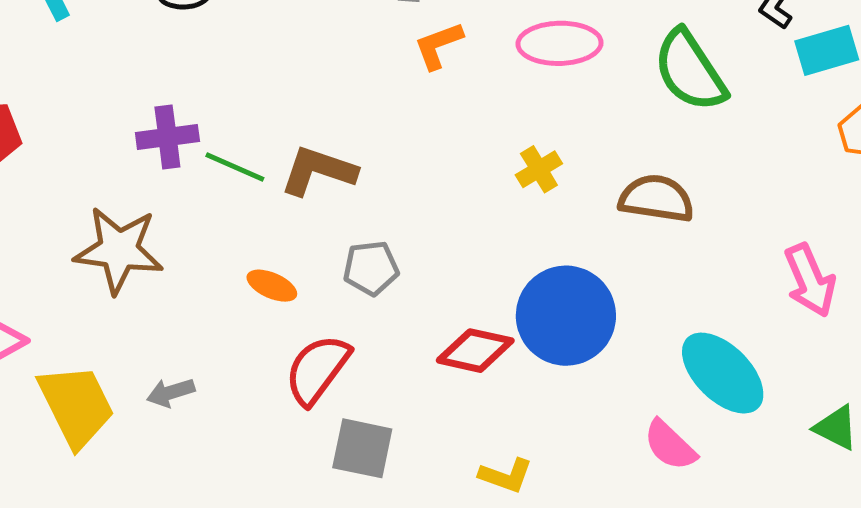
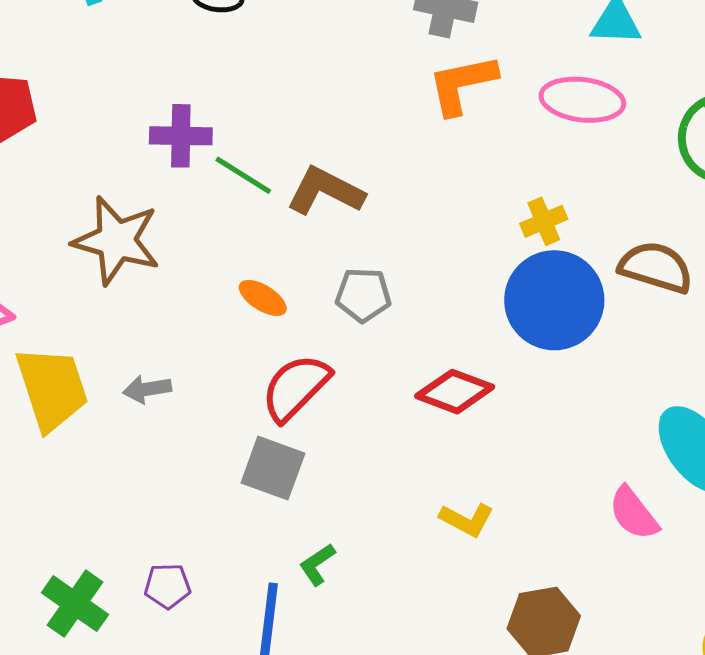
orange L-shape: (438, 45) -> (462, 84), size x1.4
blue circle: (566, 316) -> (554, 300), moved
gray square: (362, 448) -> (273, 468), moved

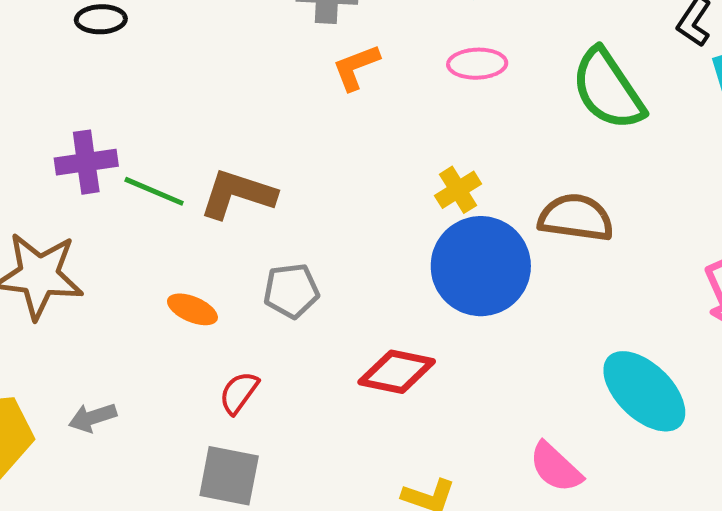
orange L-shape: (462, 84) -> (356, 67), size x0.7
pink ellipse: (582, 100) -> (477, 64), size x0.7
red semicircle: (296, 387) -> (239, 393), size x0.6
pink semicircle: (634, 513) -> (556, 467), moved

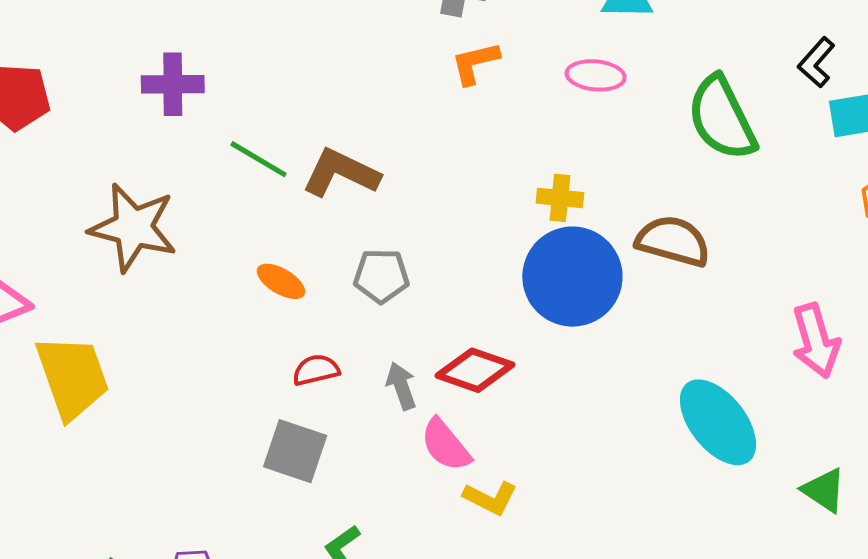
purple cross: (86, 162) -> (173, 84), moved
yellow cross: (458, 190) -> (560, 198), turned 30
red semicircle: (239, 393) -> (316, 370), turned 33
gray arrow: (93, 418) -> (401, 386), moved, turned 81
pink semicircle: (556, 467) -> (446, 445), moved

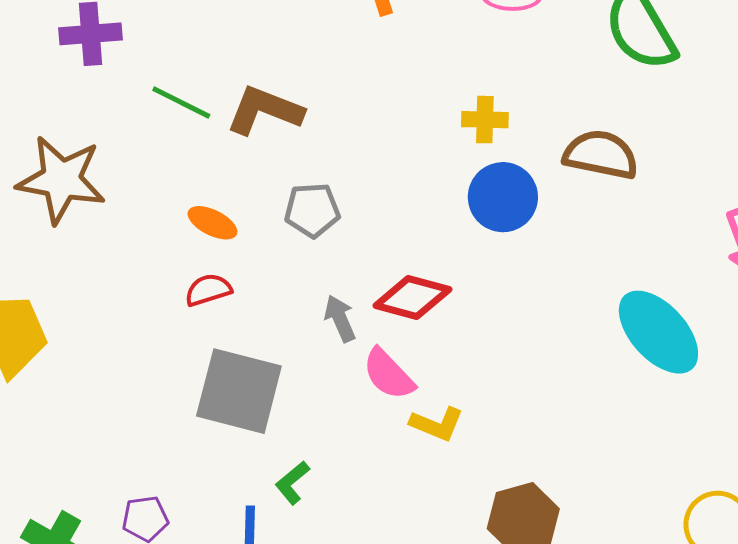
blue circle: (572, 277) -> (503, 197), size x0.7
red semicircle: (316, 370) -> (208, 290), moved
gray square: (295, 451) -> (239, 391), size x1.4

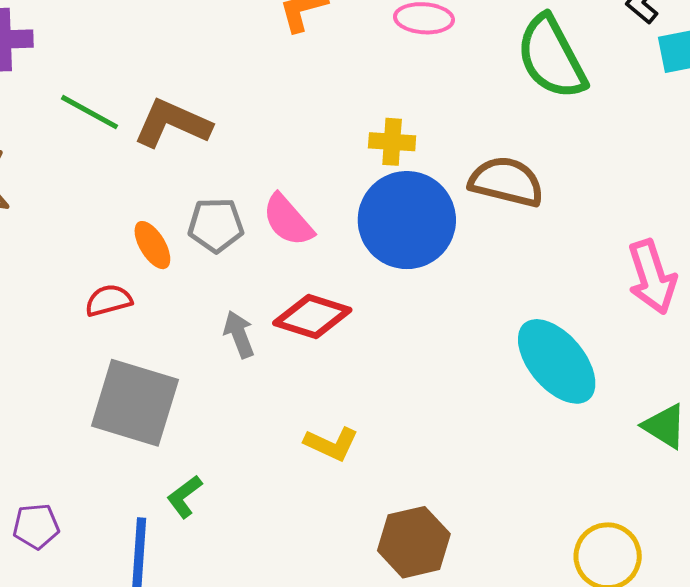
blue circle: (503, 197) -> (407, 220), size x1.4
orange ellipse: (212, 223) -> (152, 245), moved, turned 30
pink semicircle: (388, 374) -> (288, 220), moved

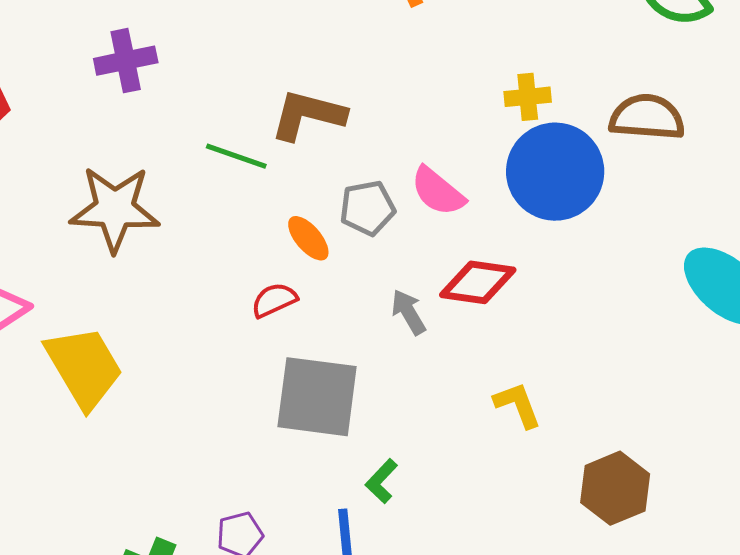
green line: (90, 112) -> (236, 156), moved
yellow L-shape: (331, 444) -> (518, 405), turned -126

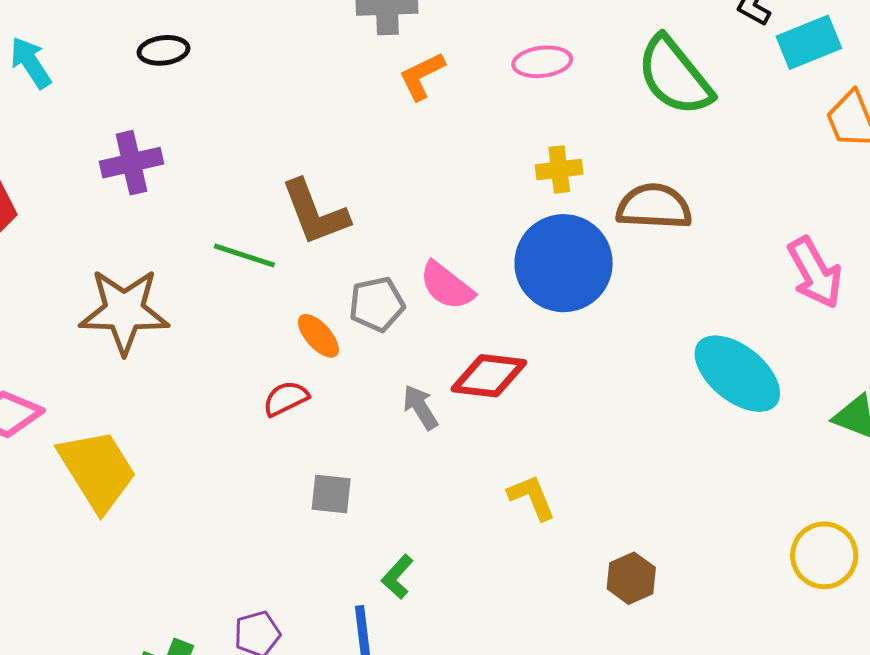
yellow cross: (528, 97) -> (559, 169), moved
brown L-shape: (308, 115) -> (315, 213), turned -124
gray square: (317, 397) -> (331, 494), size x0.5
brown hexagon: (615, 488) -> (631, 578), size x0.7

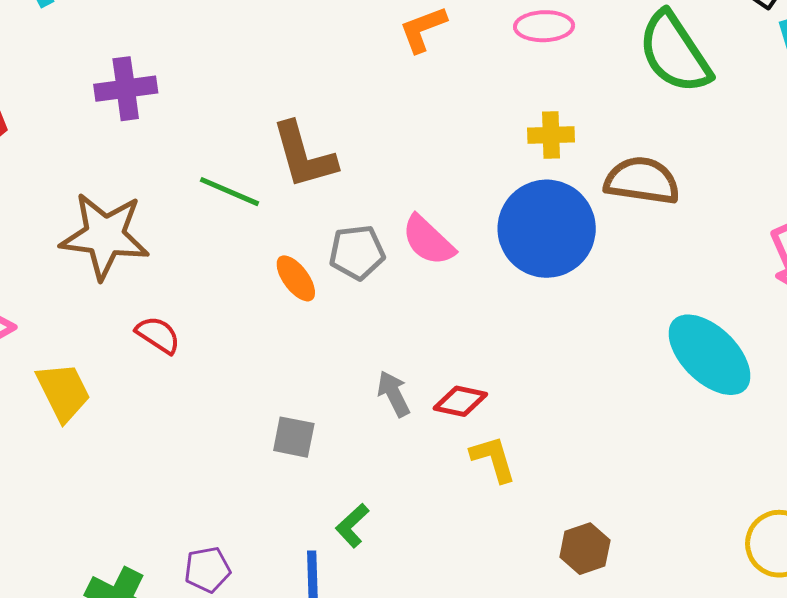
red diamond: (489, 376) -> (460, 401), moved, size x0.7
red semicircle: (286, 398) -> (158, 335), moved, turned 54
gray arrow: (420, 407) -> (394, 394), moved
yellow trapezoid: (97, 470) -> (63, 392), size x0.7

